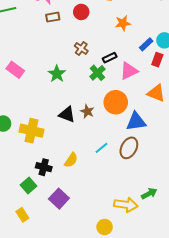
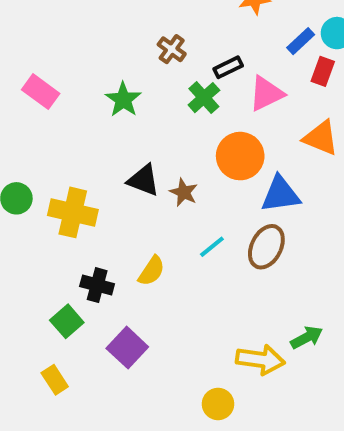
brown star: (87, 111) -> (184, 192), moved

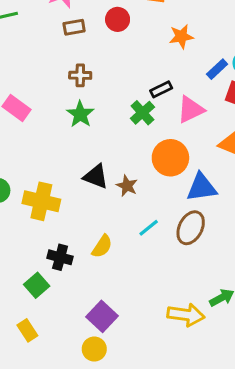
brown cross: (172, 49) -> (80, 75), moved, turned -35
purple square: (127, 348) -> (102, 316), moved
yellow circle: (218, 404) -> (94, 349), moved

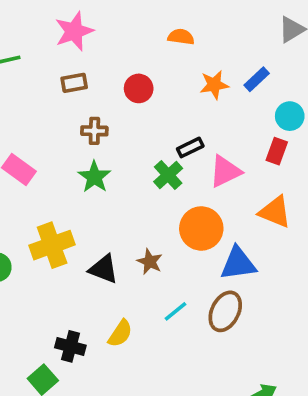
red circle: (118, 19) -> (139, 88), moved
brown rectangle: (74, 27) -> (74, 83), moved
blue rectangle: (217, 69) -> (257, 79), moved
black triangle: (96, 176) -> (104, 269), moved
yellow cross: (41, 201) -> (52, 245), moved, turned -33

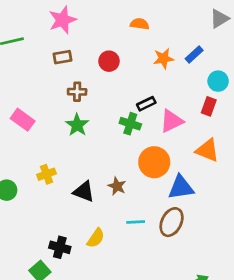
green cross: (168, 175) -> (130, 124), turned -30
yellow cross: (52, 245) -> (47, 174), size x0.6
cyan line: (175, 311) -> (136, 222), turned 36

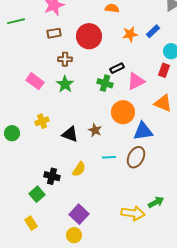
red circle: (109, 61) -> (89, 36), size x1.6
pink rectangle: (23, 120) -> (35, 81), moved

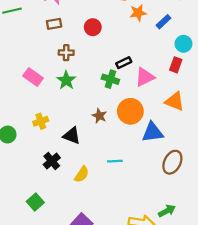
orange star: (130, 34) -> (138, 13), moved
red circle: (89, 36) -> (93, 27), size x0.6
brown star: (95, 130) -> (99, 116), moved
brown ellipse: (136, 157) -> (172, 162), moved
black cross: (52, 176) -> (52, 161), moved, turned 35

